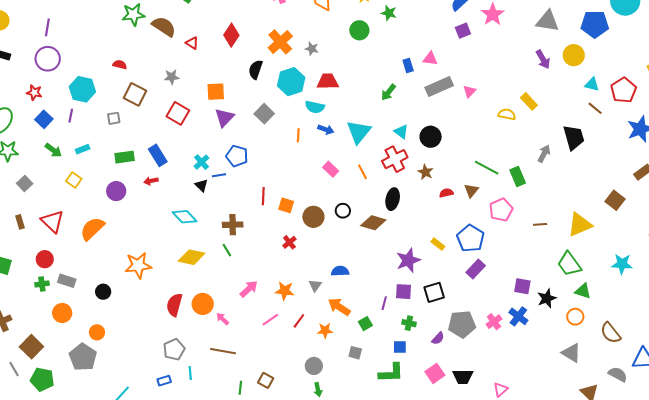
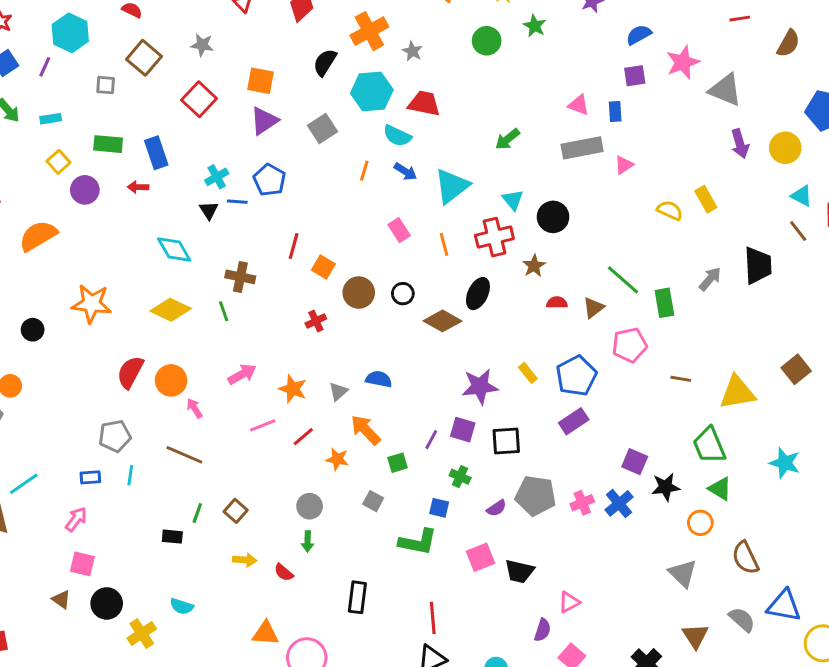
gray triangle: (548, 21) -> (725, 90), moved
blue rectangle: (408, 66) -> (615, 111), moved
yellow square: (74, 180) -> (58, 162), moved

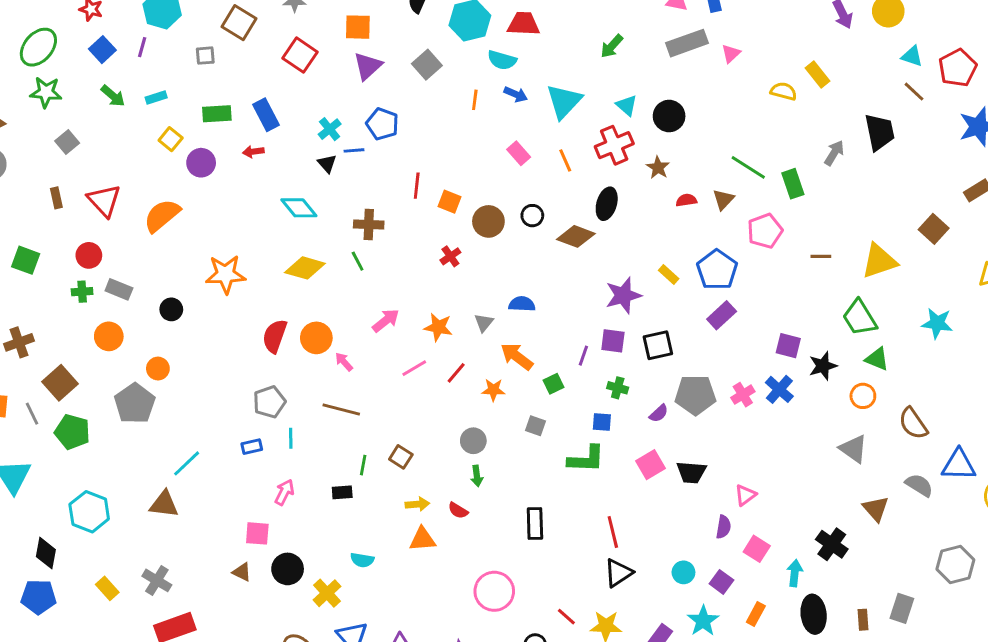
pink arrow: (76, 519) -> (284, 492), moved
orange triangle: (265, 633) -> (422, 539), moved

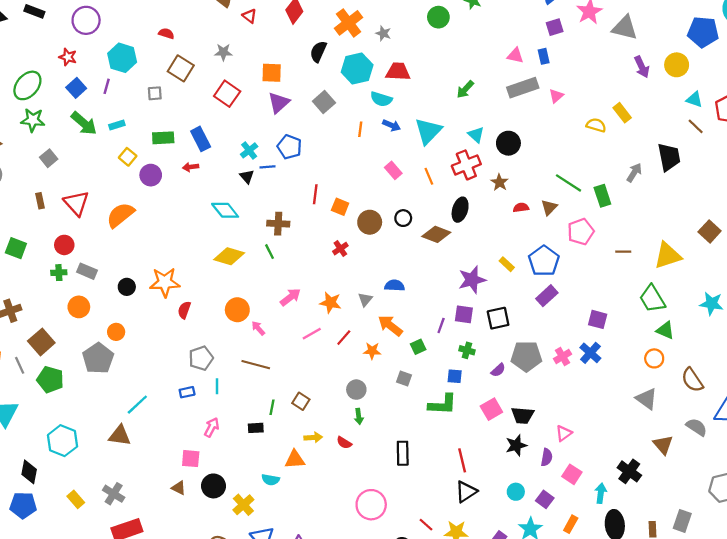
green arrow: (113, 96) -> (84, 123), size x1.4
orange star: (226, 274) -> (165, 282), moved
red semicircle: (275, 336) -> (184, 310), moved, size x0.7
black star: (823, 366) -> (516, 445), moved
orange triangle: (422, 539) -> (295, 459), moved

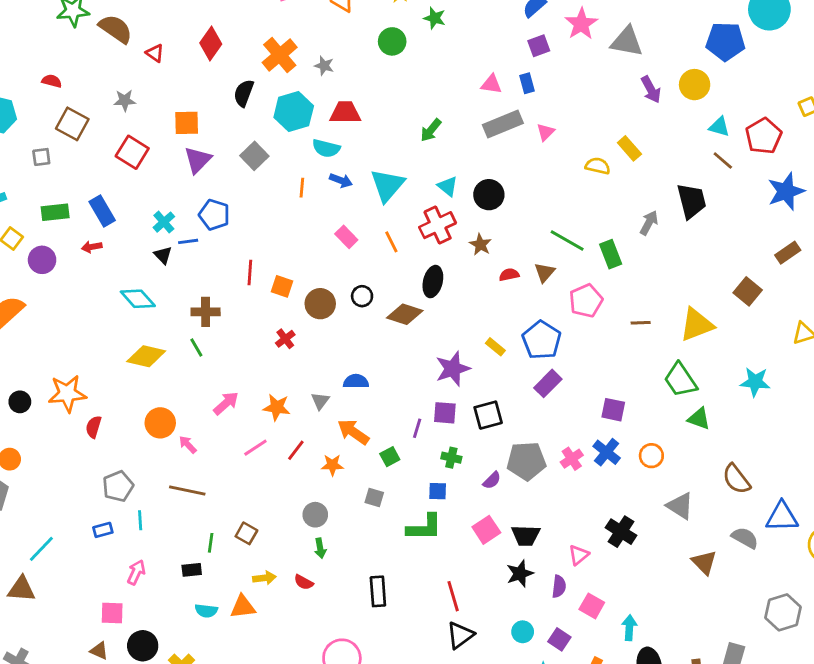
orange circle: (654, 358) -> (651, 456), moved
black cross: (629, 471) -> (621, 532), moved
cyan semicircle: (271, 480) -> (206, 611), moved

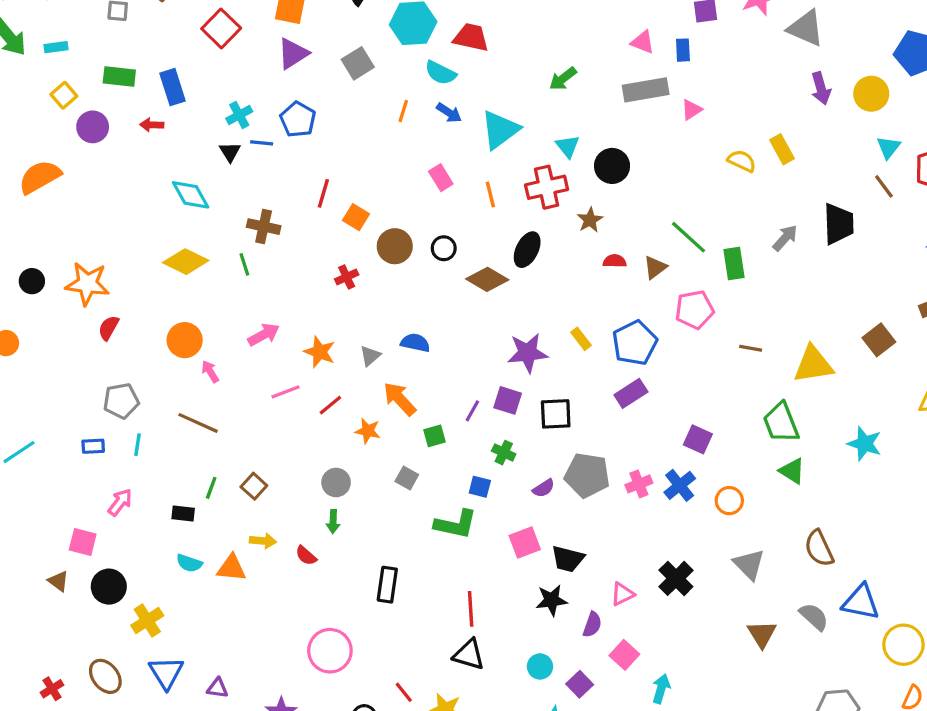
cyan triangle: (719, 127) -> (888, 147), turned 40
black triangle: (460, 635) -> (469, 655), turned 40

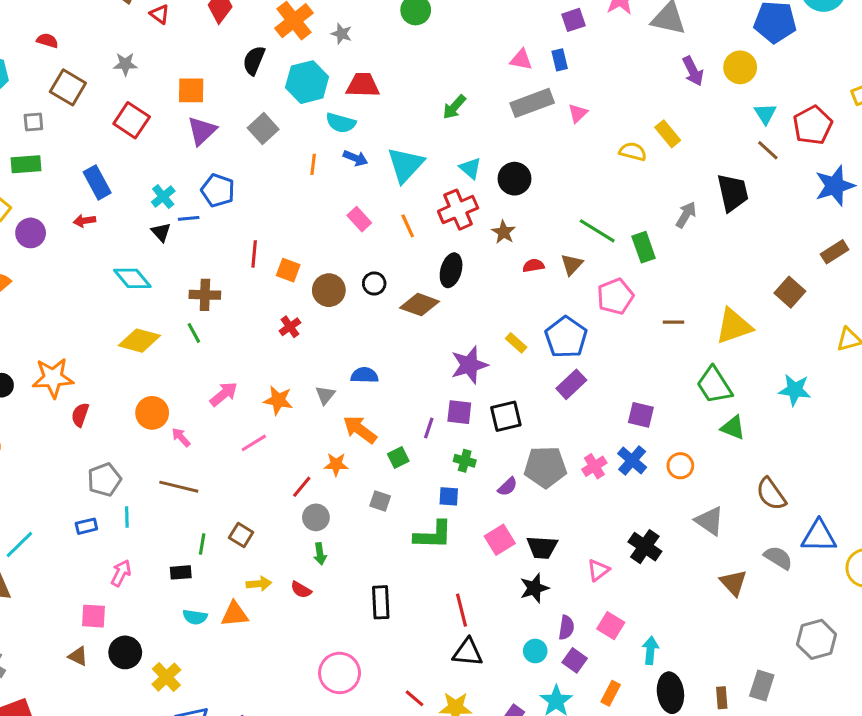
green rectangle: (119, 76) -> (26, 164), moved
red line: (330, 405) -> (302, 487), moved
purple semicircle: (592, 625) -> (566, 628), moved

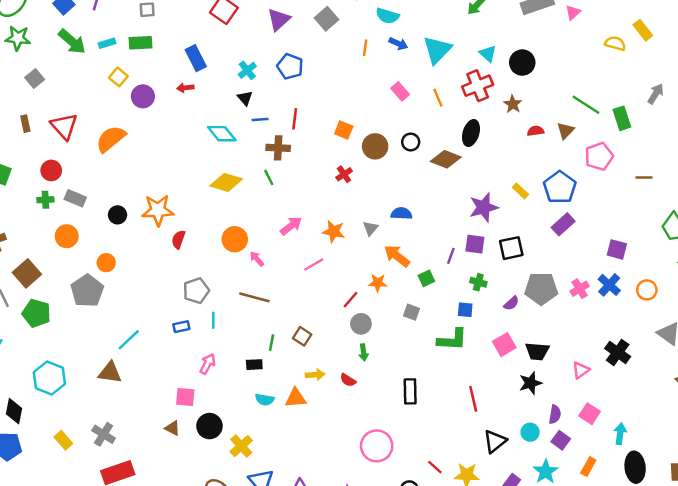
blue line: (189, 218) -> (260, 119), moved
red line: (254, 254) -> (295, 119), moved
black triangle: (468, 652) -> (495, 441), moved, turned -45

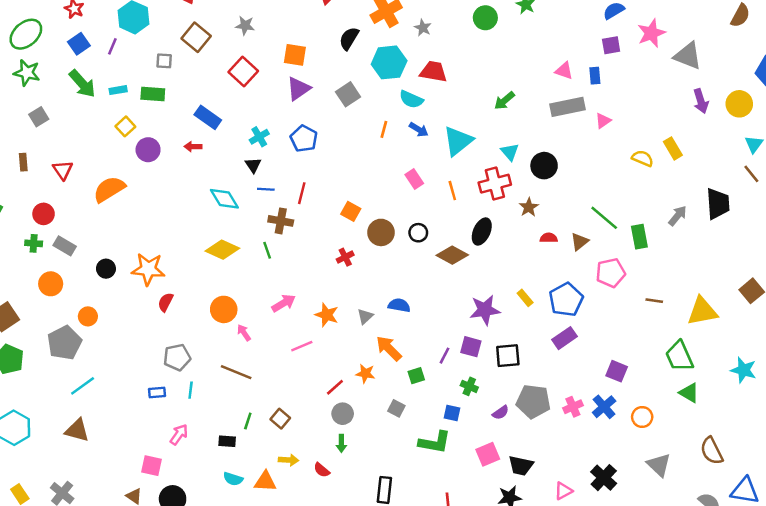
blue rectangle: (196, 58) -> (208, 117), turned -35
red triangle: (64, 126) -> (63, 170), size x0.7
cyan line: (129, 340) -> (83, 386), moved

